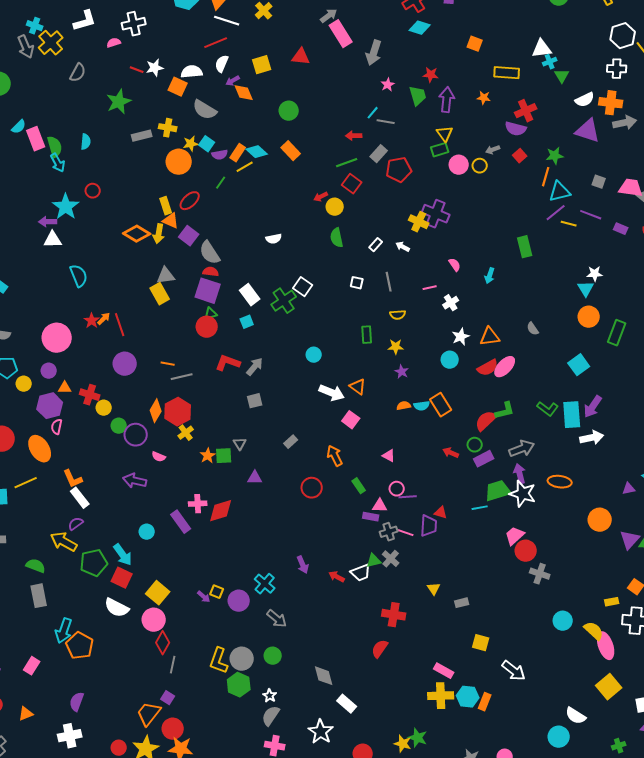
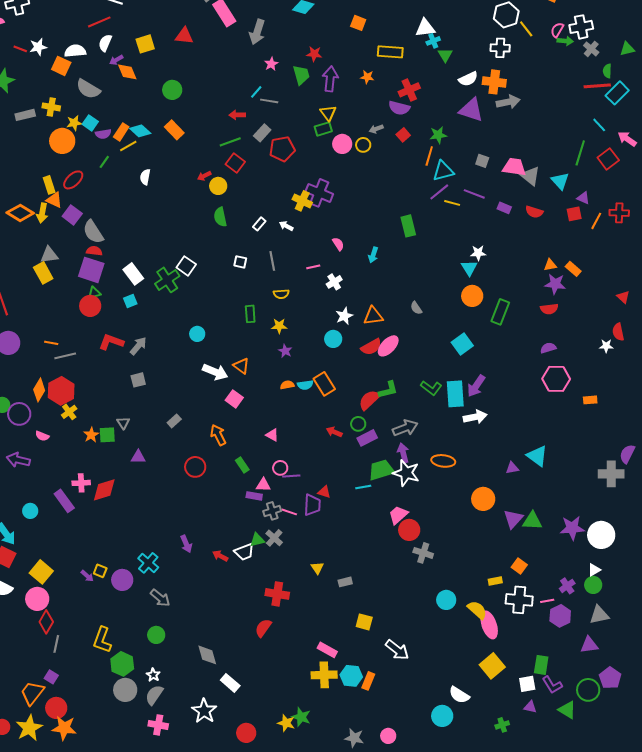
white semicircle: (274, 239) -> (145, 177), moved, turned 112
gray circle: (242, 659) -> (125, 690), moved

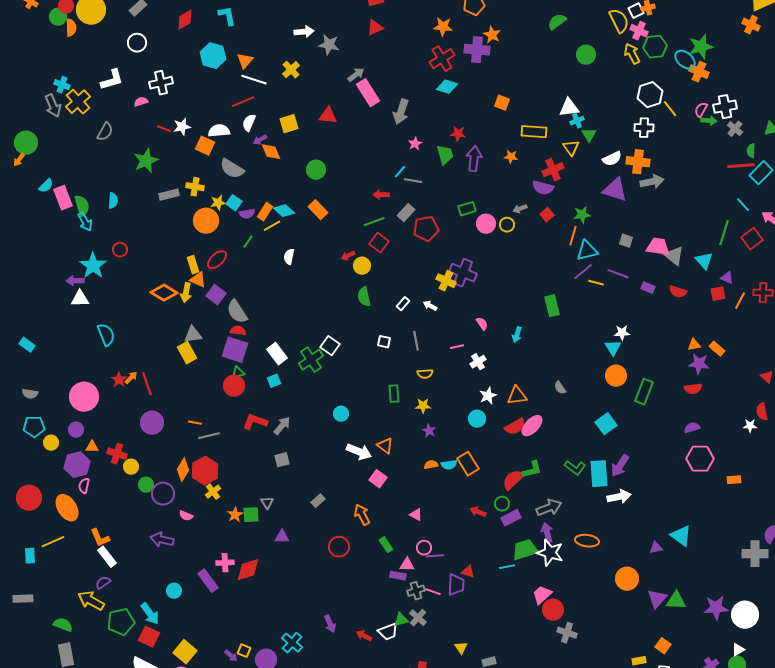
yellow triangle: (328, 113) -> (571, 148), moved

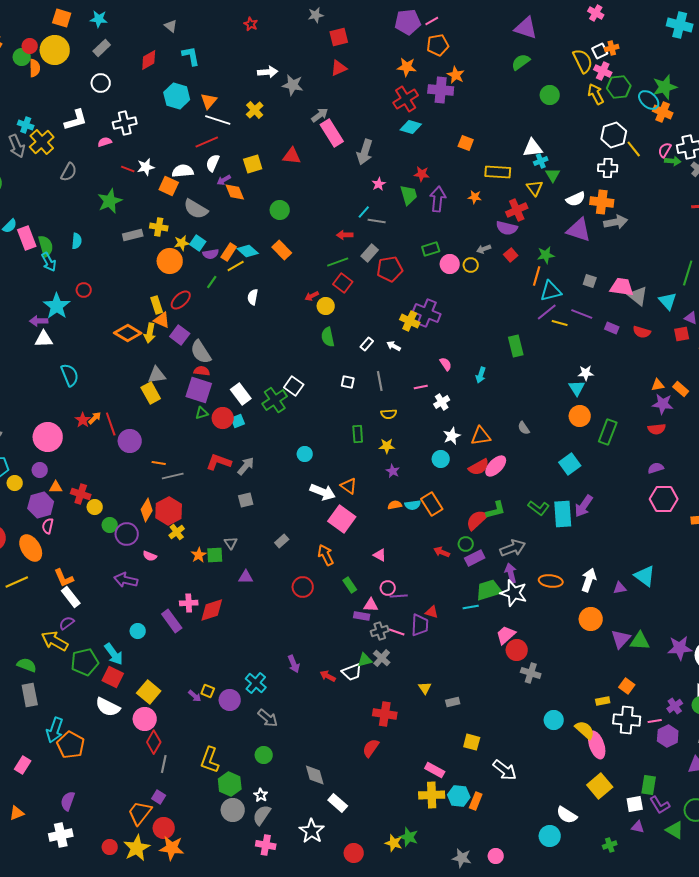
red circle: (234, 386) -> (223, 418), moved
purple circle: (152, 423) -> (130, 441), moved
pink square: (378, 479) -> (342, 519), size x1.5
white arrow: (619, 497) -> (589, 580), moved, turned -60

